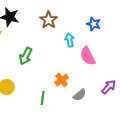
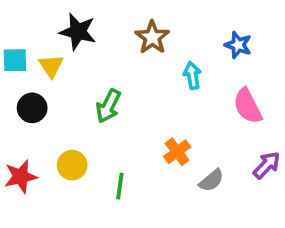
pink semicircle: (88, 56) -> (248, 106), moved
green line: (43, 98) -> (120, 186), moved

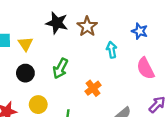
black star: (78, 32) -> (57, 23), moved
black circle: (32, 108) -> (25, 73), moved
orange cross: (177, 152) -> (93, 88), moved

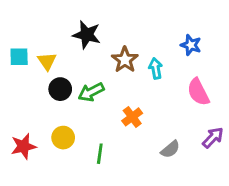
brown star: (87, 26) -> (125, 60), moved
green arrow: (60, 68) -> (91, 92), turned 36
black circle: (25, 73) -> (60, 89), moved

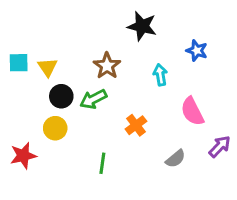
black star: (87, 35) -> (142, 26), moved
brown star: (125, 60) -> (107, 66), moved
pink semicircle: (198, 92) -> (192, 111), moved
yellow circle: (63, 138) -> (55, 128), moved

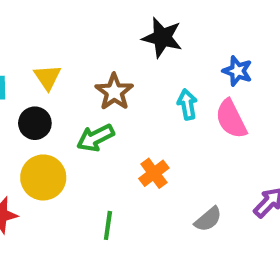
yellow triangle: (48, 67) -> (47, 77), moved
black circle: (61, 96) -> (35, 123), moved
pink semicircle: (192, 111) -> (231, 119), moved
yellow circle: (55, 128) -> (43, 177), size x1.4

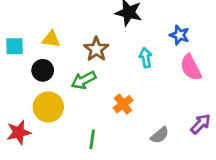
yellow triangle: (47, 77) -> (51, 39), turned -48
pink semicircle: (231, 119) -> (191, 67), moved

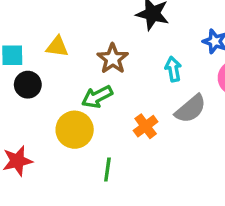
black circle: (43, 70) -> (28, 85), moved
yellow circle: (48, 107) -> (75, 130), moved
gray semicircle: (160, 135) -> (191, 109), moved, size x1.4

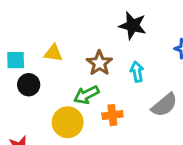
cyan arrow: (173, 69) -> (137, 72), moved
orange cross: (146, 126) -> (112, 115), moved, turned 30

